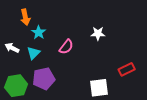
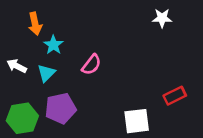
white star: (98, 34) -> (162, 18), moved

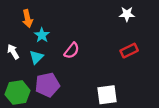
white arrow: (17, 66) -> (13, 52), turned 32
red rectangle: (175, 96) -> (129, 51), moved

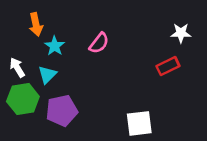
white star: (127, 14) -> (181, 33), moved
pink semicircle: (72, 51) -> (99, 43), moved
green hexagon: (18, 93) -> (23, 99), moved

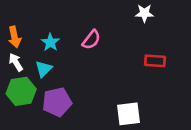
orange arrow: (36, 24) -> (15, 37), moved
white star: (181, 33) -> (144, 13), moved
red rectangle: (168, 66) -> (155, 61), turned 30

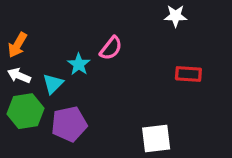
orange arrow: (15, 37) -> (17, 45), turned 42
cyan star: (50, 42) -> (79, 64), moved
white arrow: (16, 62) -> (19, 76), turned -36

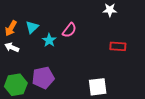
cyan triangle: (53, 84) -> (32, 27), moved
green hexagon: (26, 111) -> (16, 85), moved

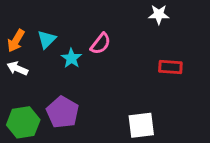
purple pentagon: (43, 78) -> (63, 112), turned -30

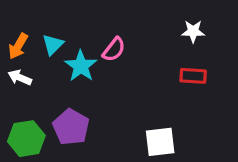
white star: (159, 14) -> (193, 31), moved
cyan star: (71, 58) -> (81, 66), size x1.4

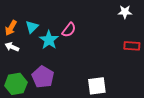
white star: (193, 31) -> (125, 12), moved
red rectangle: (193, 76) -> (132, 46), moved

